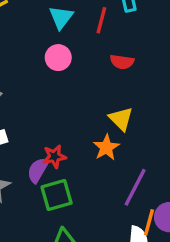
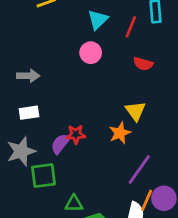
green square: (57, 195) -> (43, 176), moved

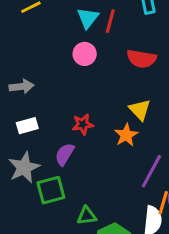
red line: (131, 27) -> (110, 21), moved
red semicircle: (143, 64) -> (142, 59), size x1.4
red star: (76, 134) -> (83, 124), moved

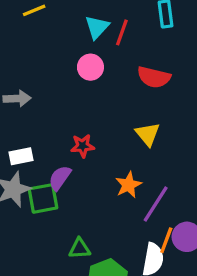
white rectangle: (27, 126) -> (21, 156), moved
orange star: (126, 135) -> (128, 185), moved
green square: (51, 190) -> (43, 198), moved

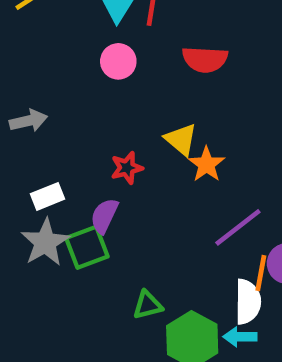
yellow triangle: (148, 134) -> (181, 139), moved
orange star: (128, 185) -> (206, 164), moved
purple line: (156, 204) -> (238, 227), turned 30

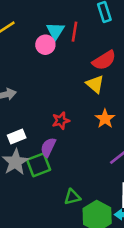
red semicircle: (205, 59) -> (104, 60), turned -35
pink circle: (118, 61) -> (45, 45), moved
yellow triangle: (181, 139) -> (95, 84), moved

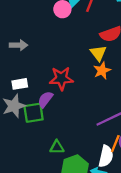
orange star: (105, 119) -> (102, 71), moved
red star: (61, 121) -> (61, 78), size x1.5

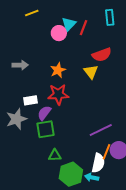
orange star: (102, 71) -> (58, 70), moved
white rectangle: (20, 84) -> (31, 100), moved
green square: (34, 113) -> (46, 129), moved

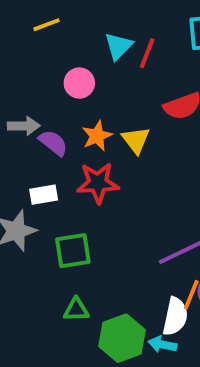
pink circle: (59, 33) -> (79, 83), moved
yellow triangle: (91, 72) -> (136, 140), moved
purple semicircle: (44, 113) -> (53, 143), moved, turned 91
green triangle: (55, 155) -> (76, 310), moved

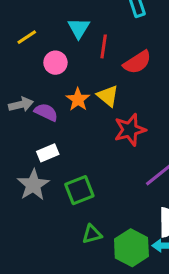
yellow line: (46, 25) -> (27, 37), moved
red line: (147, 53) -> (104, 46), moved
red star: (98, 183) -> (130, 130), moved

